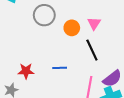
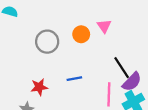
gray circle: (44, 15) -> (47, 42), moved
black line: (92, 50) -> (122, 68), moved

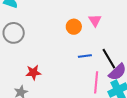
gray circle: (47, 42) -> (14, 33), moved
blue line: (74, 79) -> (85, 56), moved

